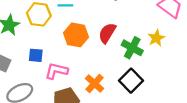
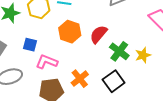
yellow star: (156, 38) -> (143, 55), moved

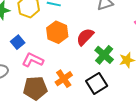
blue square: (30, 45) -> (18, 42), turned 32

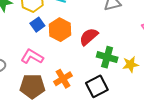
blue square: (18, 42) -> (37, 25), moved
green cross: (104, 55) -> (107, 57), turned -30

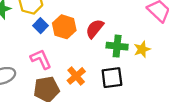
pink L-shape: (32, 57) -> (41, 59), turned 45
black square: (97, 86) -> (112, 78), turned 30

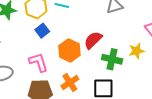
orange hexagon: (64, 27) -> (69, 50), moved
yellow star: (142, 49) -> (136, 51), moved

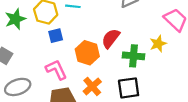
blue square: (42, 31) -> (56, 36), turned 32

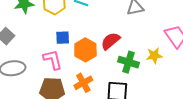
blue square: (56, 36) -> (63, 38), moved

